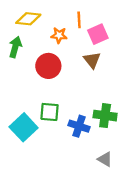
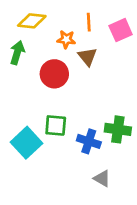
pink square: (98, 34) -> (121, 30), moved
brown triangle: (92, 60) -> (87, 57), moved
gray triangle: (105, 159) -> (102, 178), moved

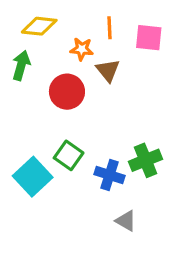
pink square: (121, 30) -> (149, 38), turned 30
green square: (56, 125) -> (69, 155), turned 30
green cross: (118, 129) -> (145, 160), turned -30

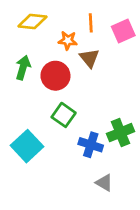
pink square: (149, 38) -> (123, 31), turned -30
green arrow: (21, 65) -> (23, 68), moved
green square: (69, 155) -> (64, 115), moved

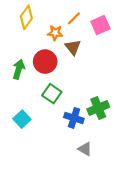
yellow diamond: (32, 22) -> (26, 17), turned -60
orange line: (91, 23) -> (74, 18), turned 48
green arrow: (23, 68) -> (19, 69), moved
cyan square: (27, 146) -> (22, 119), size x0.7

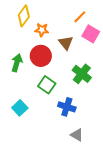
orange line: (74, 18) -> (80, 17), moved
pink square: (100, 25) -> (91, 34), moved, turned -36
orange star: (55, 33) -> (42, 30), moved
green cross: (98, 108) -> (82, 74), moved, turned -30

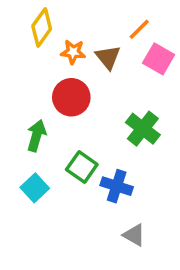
brown triangle: (66, 43) -> (108, 57), moved
green arrow: (17, 63) -> (36, 136), moved
green square: (47, 85) -> (82, 167), moved

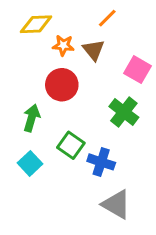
yellow diamond: (42, 27) -> (36, 24), turned 52
orange line: (139, 29) -> (107, 18), moved
pink square: (159, 59) -> (137, 70), moved
gray triangle: (134, 235) -> (116, 204), size x1.5

